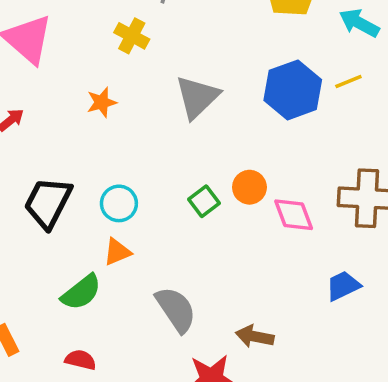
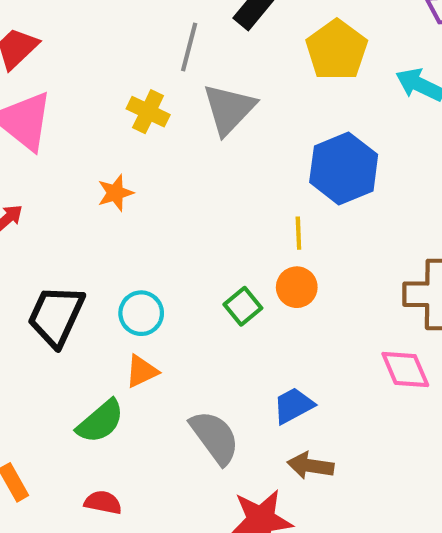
yellow line: (348, 82) -> (298, 233), moved, turned -68
gray triangle: (197, 97) -> (229, 109), moved
pink diamond: (294, 215) -> (405, 369), moved
blue trapezoid: (343, 286) -> (293, 406), moved

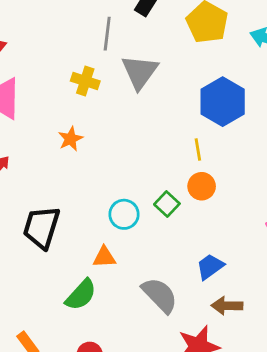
cyan circle: (141, 313) -> (124, 214), moved
orange triangle: (142, 371) -> (104, 257), turned 30

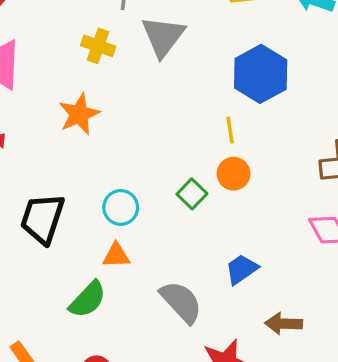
orange star: (70, 139) -> (79, 114), size x1.4
cyan circle: (124, 214) -> (121, 207), moved
brown arrow: (227, 306) -> (284, 324), moved

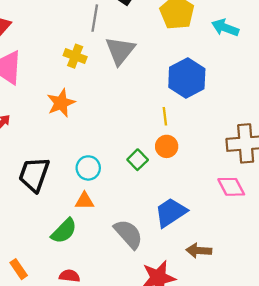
blue trapezoid: (242, 269) -> (171, 212), size x1.4

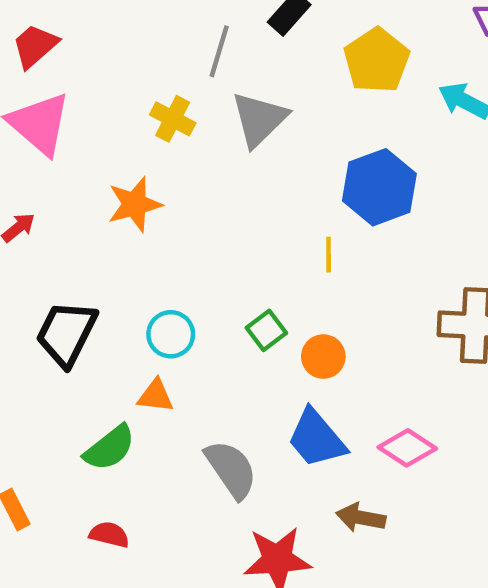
orange circle: (167, 146) -> (323, 357), moved
pink diamond: (231, 187) -> (407, 448), moved, turned -36
blue trapezoid: (171, 212) -> (316, 438), turned -104

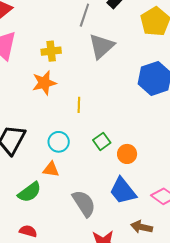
yellow cross: (173, 119) -> (51, 51), moved, turned -36
yellow line: (329, 255) -> (79, 105), moved

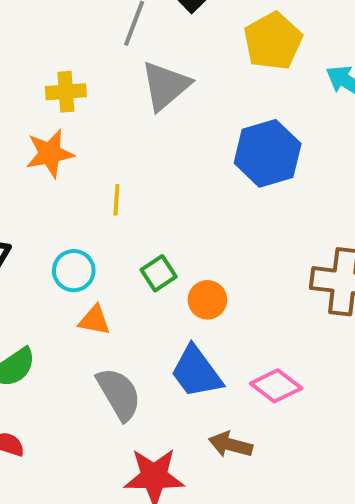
orange triangle: (51, 169) -> (95, 320), moved

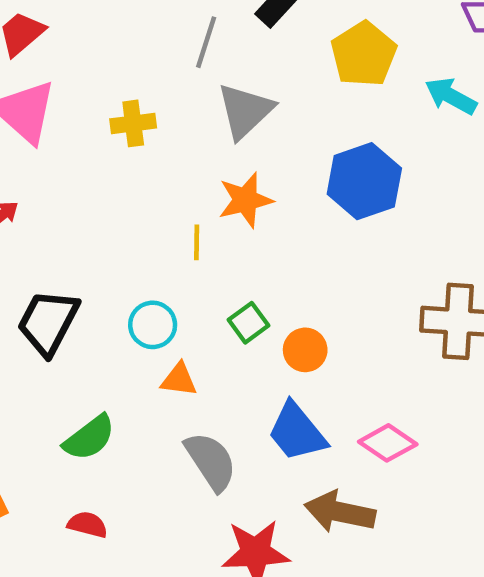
orange star: (50, 153) -> (245, 200), moved
brown arrow: (231, 445) -> (340, 512), size x1.4

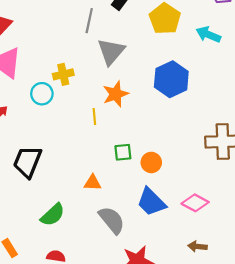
yellow cross: (133, 123) -> (63, 74), moved
green square: (249, 323) -> (123, 152), turned 36
cyan circle: (153, 325) -> (42, 94), moved
brown arrow: (340, 512) -> (197, 246), moved, size x0.6

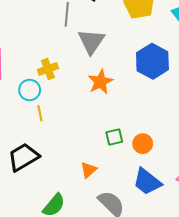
yellow line: (94, 116) -> (40, 113), moved
black trapezoid: (27, 162) -> (23, 157), turned 44
orange triangle: (93, 183) -> (89, 170), turned -36

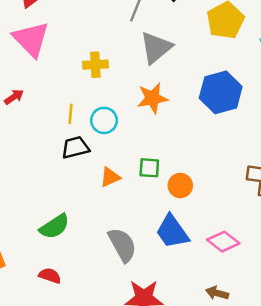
cyan circle: (30, 90) -> (104, 120), moved
black trapezoid: (23, 157) -> (75, 148), moved, size x0.7
orange triangle: (89, 170) -> (110, 177), moved

